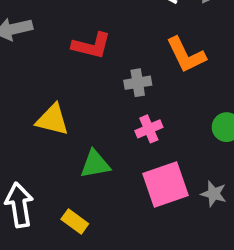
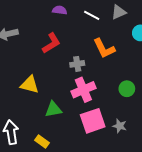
red L-shape: (91, 46) -> (51, 43), turned -45
pink cross: (149, 129) -> (83, 90), size x1.6

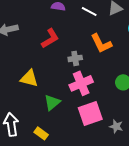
green triangle: (53, 109) -> (52, 102), turned -30
gray star: (120, 126) -> (116, 126), moved

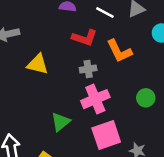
red L-shape: (50, 38) -> (85, 38), moved, turned 50
yellow triangle: (29, 78) -> (38, 64), moved

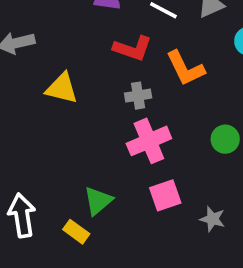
green triangle: (60, 122) -> (98, 201), moved
pink square: (106, 135) -> (165, 195), size x0.7

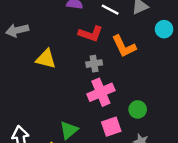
green circle: (225, 139) -> (138, 109), moved

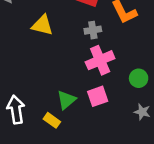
pink square: (111, 127) -> (98, 96), moved

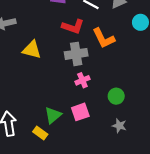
gray cross: (93, 30) -> (76, 54), size x1.5
pink cross: (100, 60) -> (82, 80), size x0.6

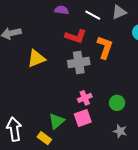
orange L-shape: (104, 38) -> (105, 47), turned -135
yellow triangle: (32, 50) -> (36, 59), turned -36
pink cross: (82, 80) -> (85, 98), moved

